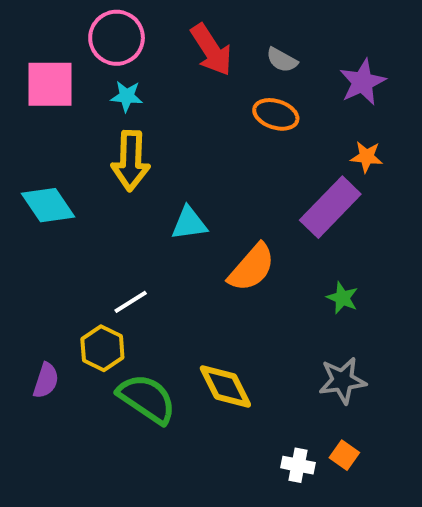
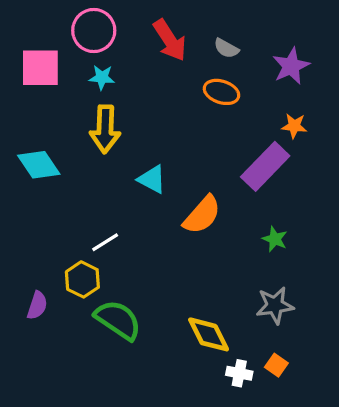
cyan triangle: (189, 223) -> (152, 179), turned 36
yellow diamond: (225, 387) -> (209, 334), moved

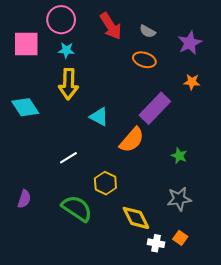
purple rectangle: (265, 166) -> (155, 108), moved
yellow hexagon: (82, 279) -> (105, 183), moved

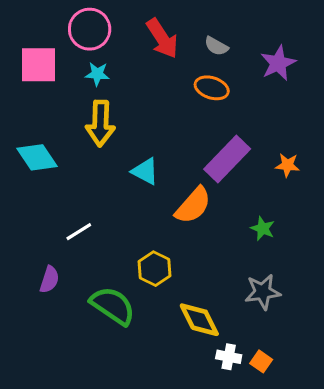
orange star: (192, 82) -> (287, 165), moved
white line: (68, 158) -> (79, 232), moved
purple semicircle: (24, 199) -> (49, 279), moved
orange square: (180, 238) -> (261, 361), moved

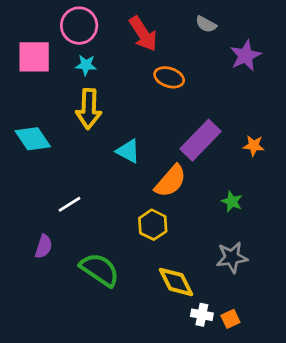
gray semicircle: (216, 46) -> (206, 24), moved
orange ellipse: (212, 88) -> (169, 77), moved
yellow hexagon: (155, 269) -> (153, 225), moved
orange square: (261, 361) -> (230, 319), turned 30

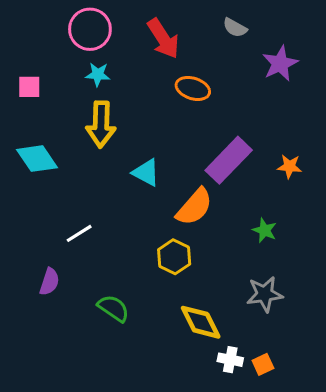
pink square: (34, 57) -> (29, 87), moved, size x0.6
green semicircle: (100, 270) -> (113, 308), size x0.7

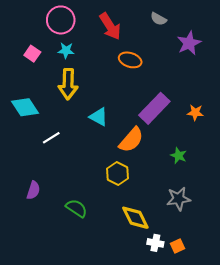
pink square: (29, 87) -> (32, 54), moved, turned 35
white line: (79, 233) -> (51, 138), moved

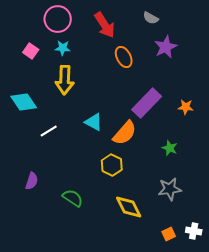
purple star: (189, 43) -> (166, 47), moved
orange ellipse: (130, 60) -> (124, 57), turned 45
cyan triangle: (99, 117) -> (94, 122), moved
white cross: (155, 243) -> (194, 231), moved

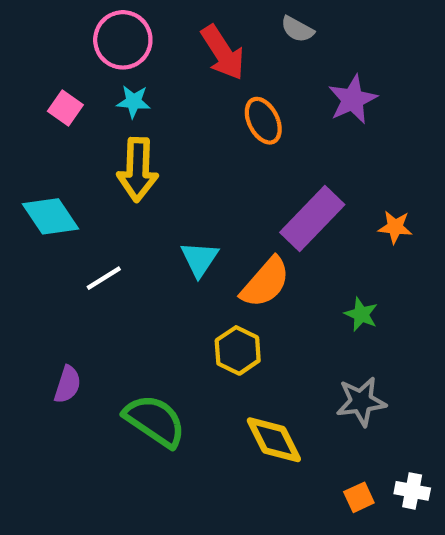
gray semicircle: (151, 18) -> (297, 29), moved
cyan triangle: (94, 122) -> (199, 259), turned 36
green semicircle: (73, 198) -> (155, 421), size x1.4

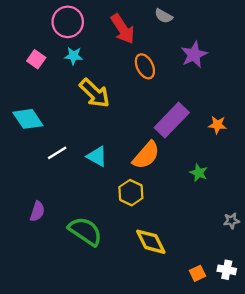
yellow arrow: (138, 170) -> (95, 93), moved, turned -48
cyan triangle: (199, 259) -> (97, 156), moved, turned -35
gray star: (361, 402) -> (231, 221), moved, size x0.6

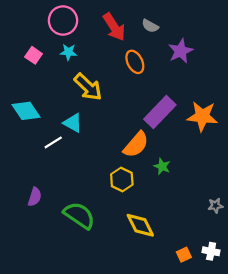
gray semicircle: (164, 16) -> (150, 26), moved
orange star: (217, 125) -> (202, 116), size x1.8
cyan triangle: (97, 156) -> (73, 123), moved
green star: (199, 173) -> (162, 166), moved

